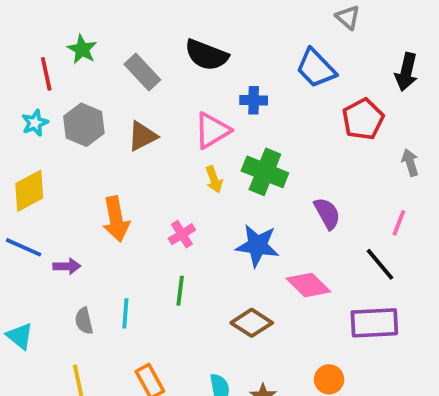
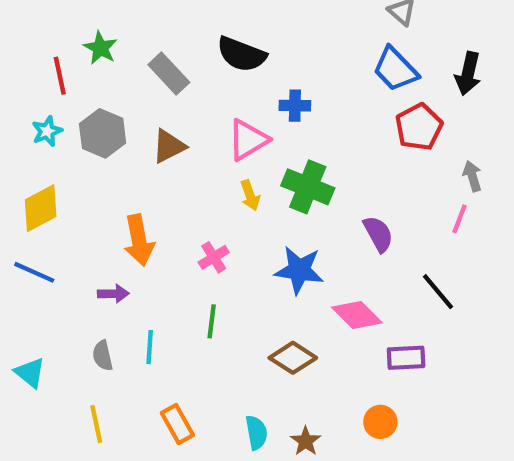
blue trapezoid: (316, 68) -> (395, 69), moved
pink line: (399, 223) -> (459, 219), moved
purple arrow: (67, 266) -> (113, 294), moved
purple rectangle: (374, 323) -> (406, 358), moved, size x0.7

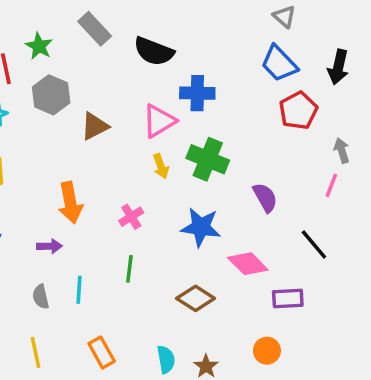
gray rectangle: (169, 74) -> (95, 29), moved
blue cross: (295, 106) -> (197, 93), size x1.4
gray hexagon: (103, 133) -> (51, 95), moved

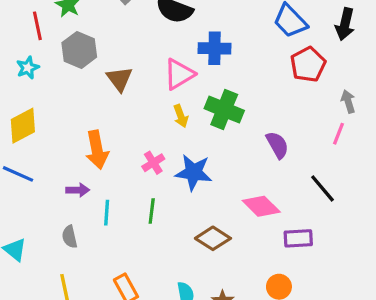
brown triangle: (95, 126) -> (120, 79), turned -40
blue star: (201, 227) -> (194, 172), moved
cyan line: (79, 290) -> (107, 213), moved

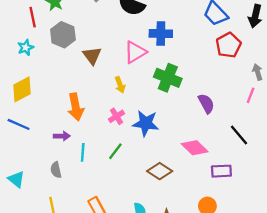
yellow arrow: (181, 116) -> (120, 85), moved
green line: (152, 211) -> (115, 151), turned 30

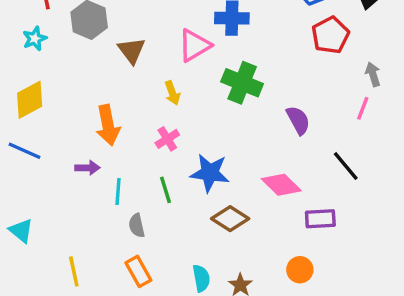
blue star: (146, 123) -> (210, 173), moved
green line: (115, 151) -> (166, 190), turned -54
gray semicircle: (56, 170) -> (137, 226), moved

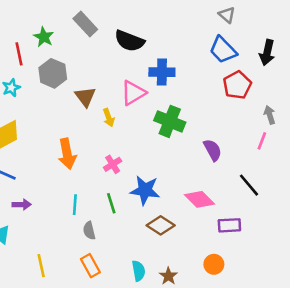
yellow arrow: (172, 93) -> (109, 118), moved
purple arrow: (87, 168) -> (22, 205), moved

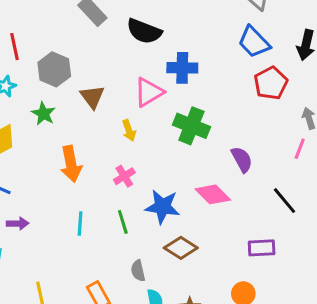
green star: (44, 37) -> (43, 114), moved
yellow arrow: (109, 118) -> (129, 130), moved
pink diamond: (200, 199) -> (213, 194), moved
gray semicircle: (89, 231) -> (138, 271), moved

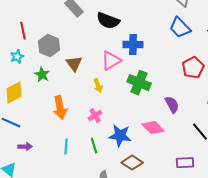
red pentagon: (271, 83) -> (193, 68), moved

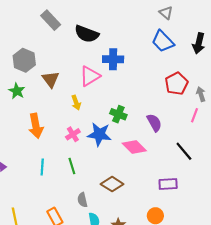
green cross: (139, 83) -> (118, 114), moved, size x0.7
blue star: (120, 136) -> (99, 134), moved

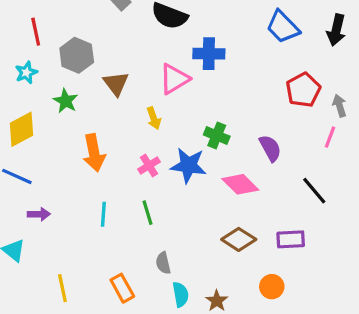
brown diamond: (112, 184) -> (239, 239), moved

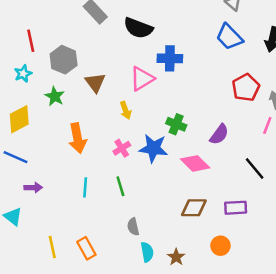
purple semicircle: (270, 148) -> (219, 134), turned 65
brown diamond: (239, 239) -> (194, 208), turned -32
orange rectangle: (122, 288) -> (86, 248), moved

